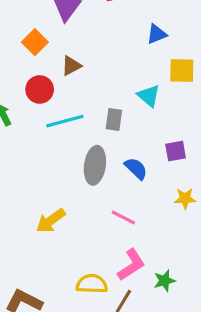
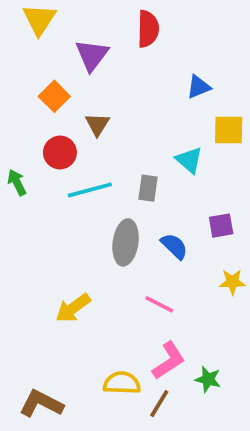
brown triangle: (71, 66) -> (97, 124), turned -30
green star: (164, 281) -> (208, 379), turned 30

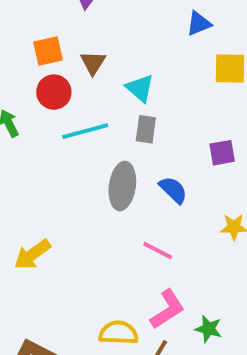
orange square: (54, 96) -> (48, 51), moved, turned 32
cyan triangle: (189, 160) -> (140, 88), moved
purple square: (221, 226) -> (222, 153), moved
yellow arrow: (73, 308) -> (32, 254), moved

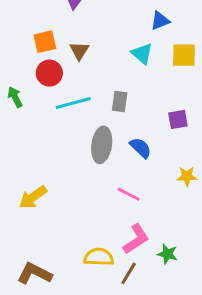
cyan triangle: (140, 88) -> (142, 54), moved

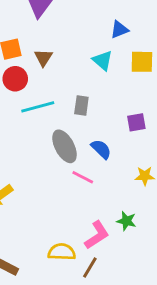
gray ellipse: (102, 145) -> (65, 146), turned -36
pink line: (129, 194) -> (83, 177), moved
green star: (167, 254) -> (126, 221), moved

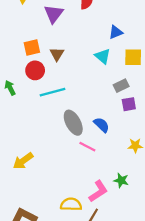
gray rectangle: (81, 105) -> (121, 86), moved, turned 56

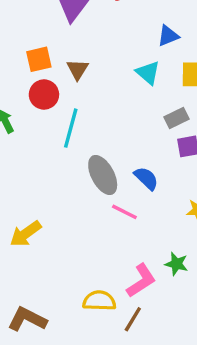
cyan line: (53, 92) -> (71, 128), turned -60

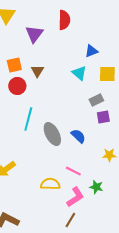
cyan line: (71, 128) -> (28, 119), moved
pink line: (124, 212) -> (73, 171), moved
yellow semicircle: (99, 301) -> (50, 184), moved

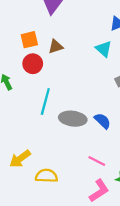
brown triangle: (37, 71) -> (56, 47), turned 40
gray ellipse: (52, 134) -> (73, 119), turned -55
yellow semicircle: (50, 184) -> (46, 176), moved

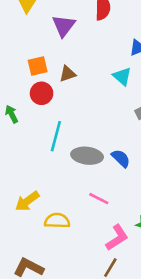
pink line: (97, 161) -> (99, 199), moved

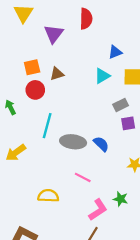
cyan triangle: (122, 76) -> (102, 76), turned 49
yellow arrow: (27, 201) -> (16, 153), moved

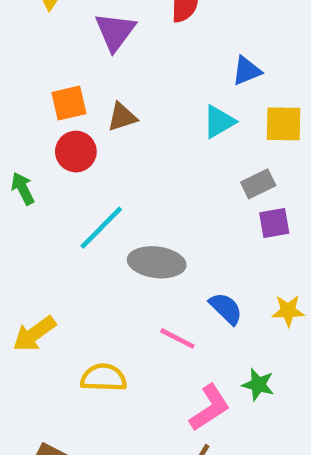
cyan line: (47, 126) -> (101, 228), turned 30
blue semicircle: (101, 144) -> (226, 308), moved
yellow arrow: (16, 153) -> (34, 334), moved

